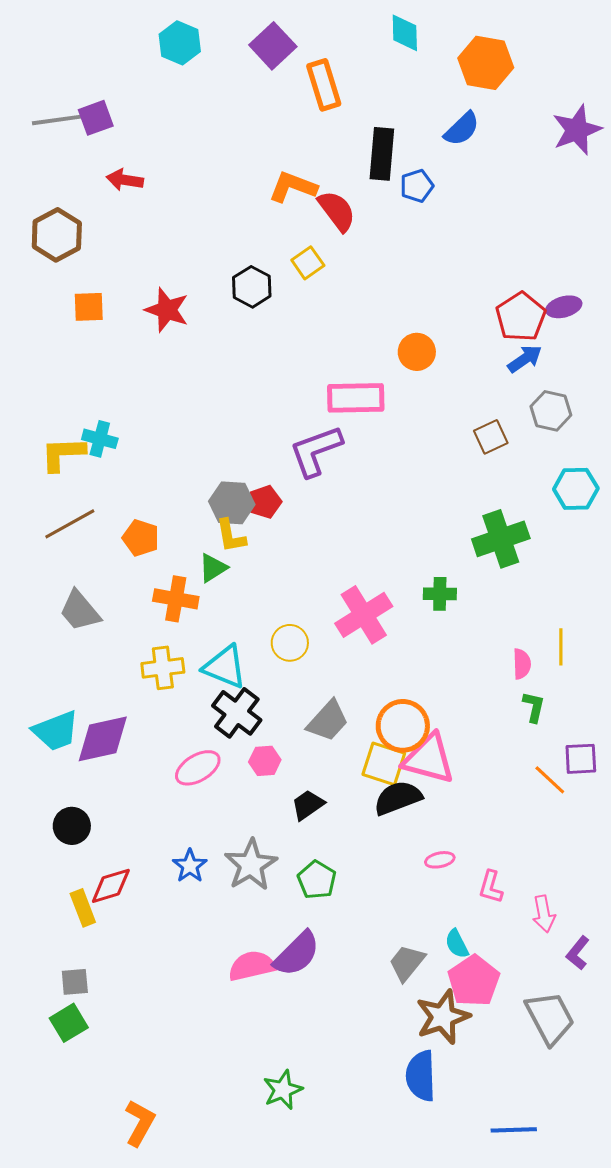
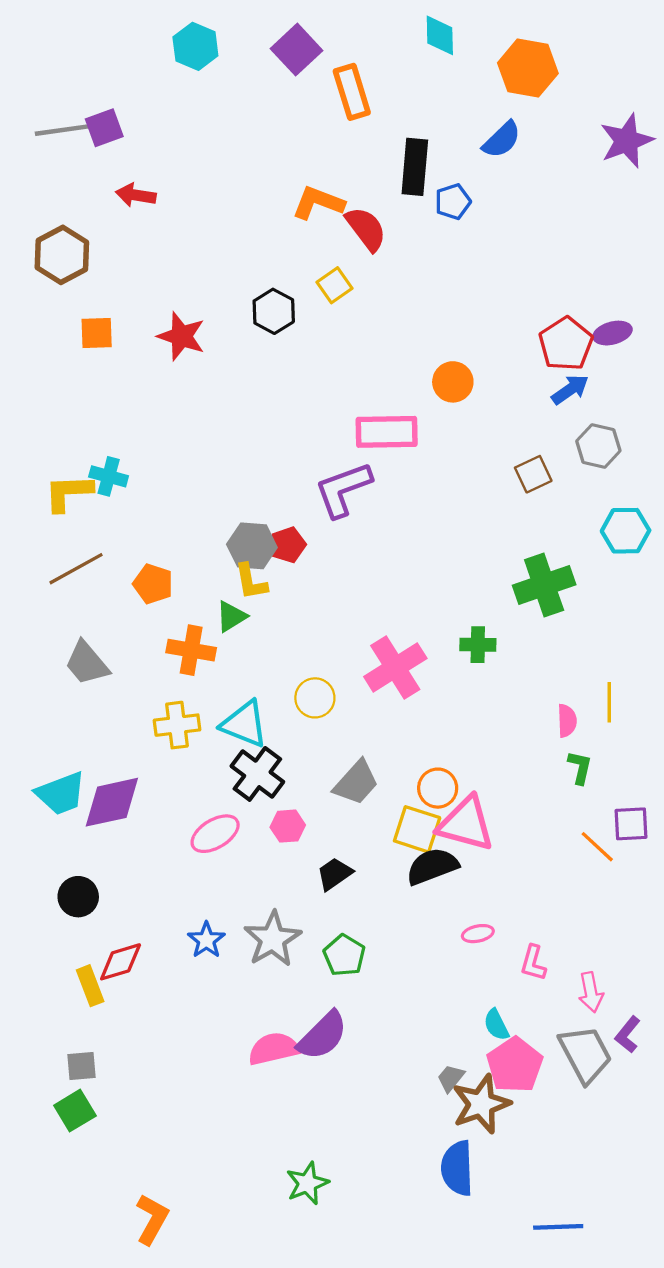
orange circle: (403, 726) -> (438, 788), size x0.7
gray trapezoid: (407, 963) -> (451, 1078), moved, size x0.7
gray trapezoid: (550, 1018) -> (585, 1054), moved

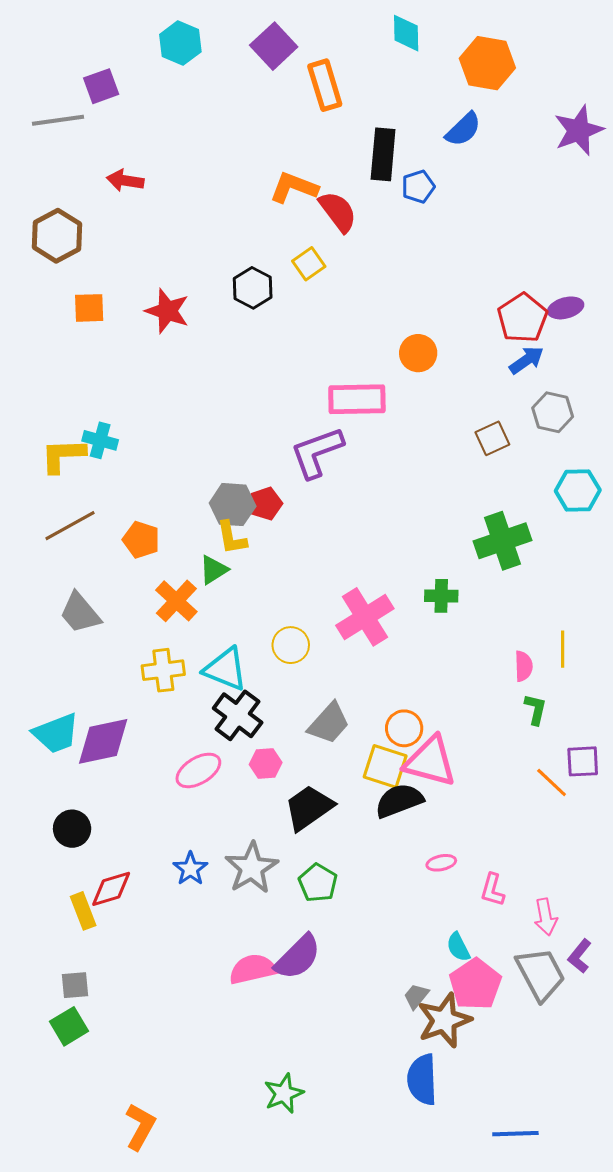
purple square: (104, 128) -> (101, 86), moved
orange cross: (191, 650) -> (176, 601), turned 33
black trapezoid: (334, 874) -> (309, 808), size x1.5

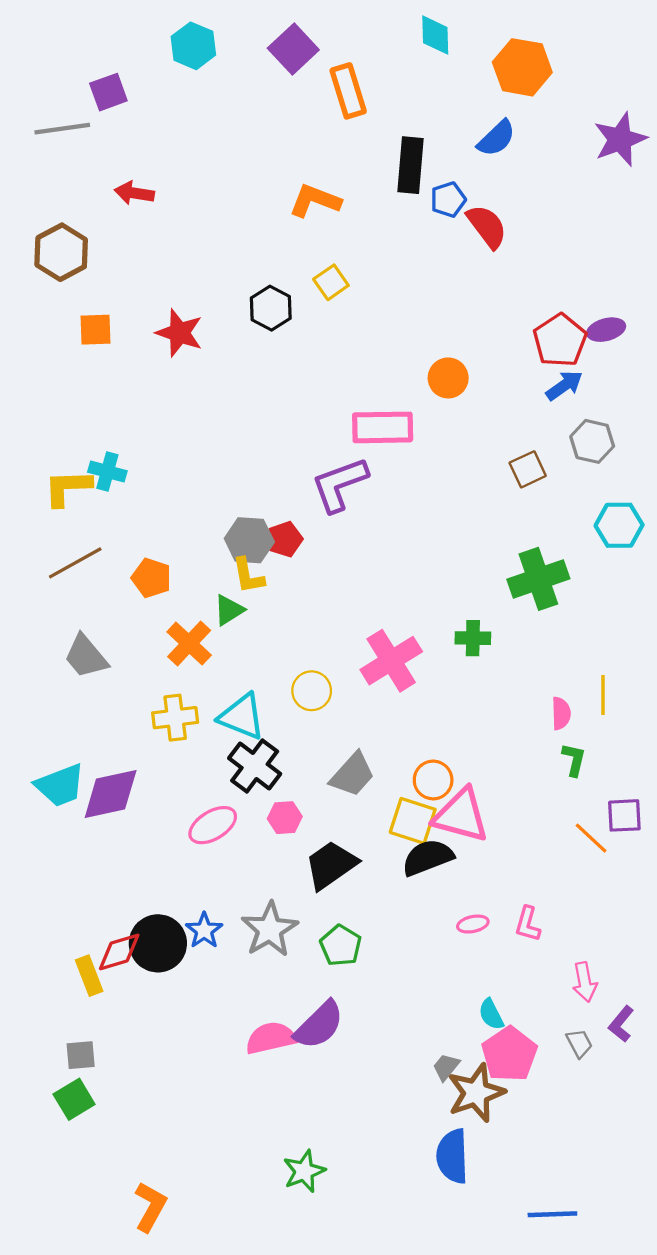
red semicircle: (338, 212) -> (487, 226), moved
black circle: (72, 829) -> (158, 943), moved, size x1.4
pink L-shape: (492, 890) -> (528, 924), moved
gray trapezoid: (541, 974) -> (579, 1043), size x0.5

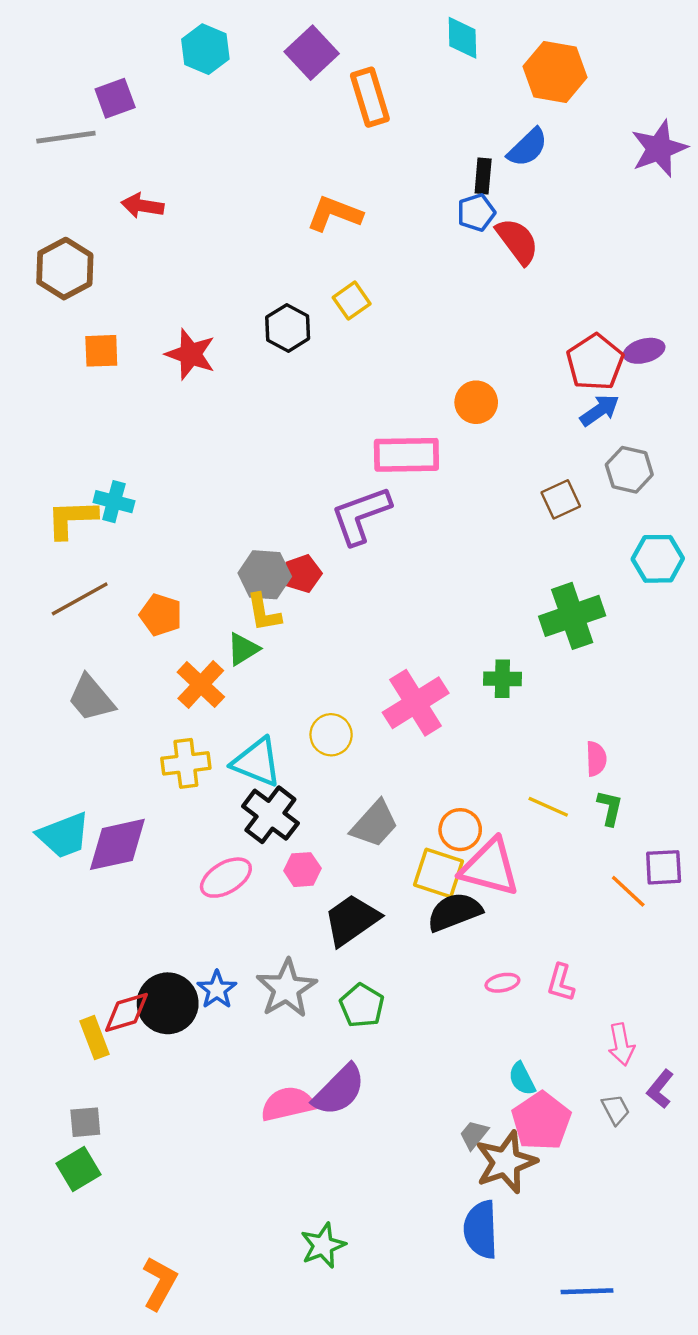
black rectangle: (411, 165) -> (483, 176), moved, size x0.6
yellow line: (603, 695) -> (548, 807), moved, turned -66

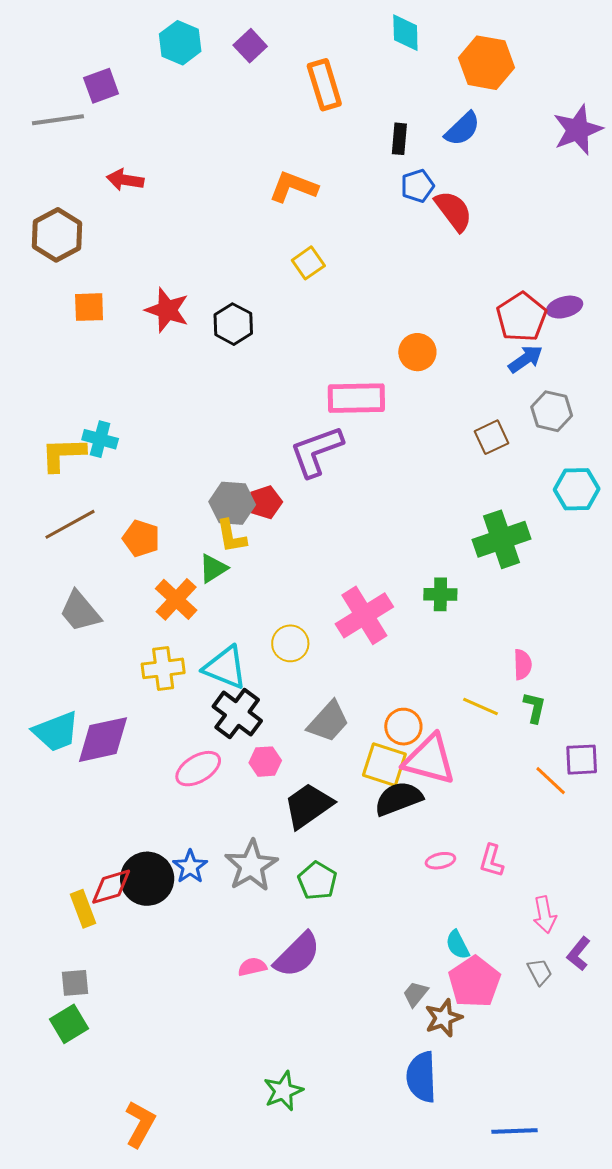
purple square: (312, 53) -> (250, 46), moved, size x0.7
black rectangle: (483, 176) -> (399, 139), moved
black hexagon: (288, 328) -> (233, 324), moved
pink semicircle: (288, 1104) -> (252, 967), size x0.6
brown star: (506, 1162) -> (443, 1018), size x0.7

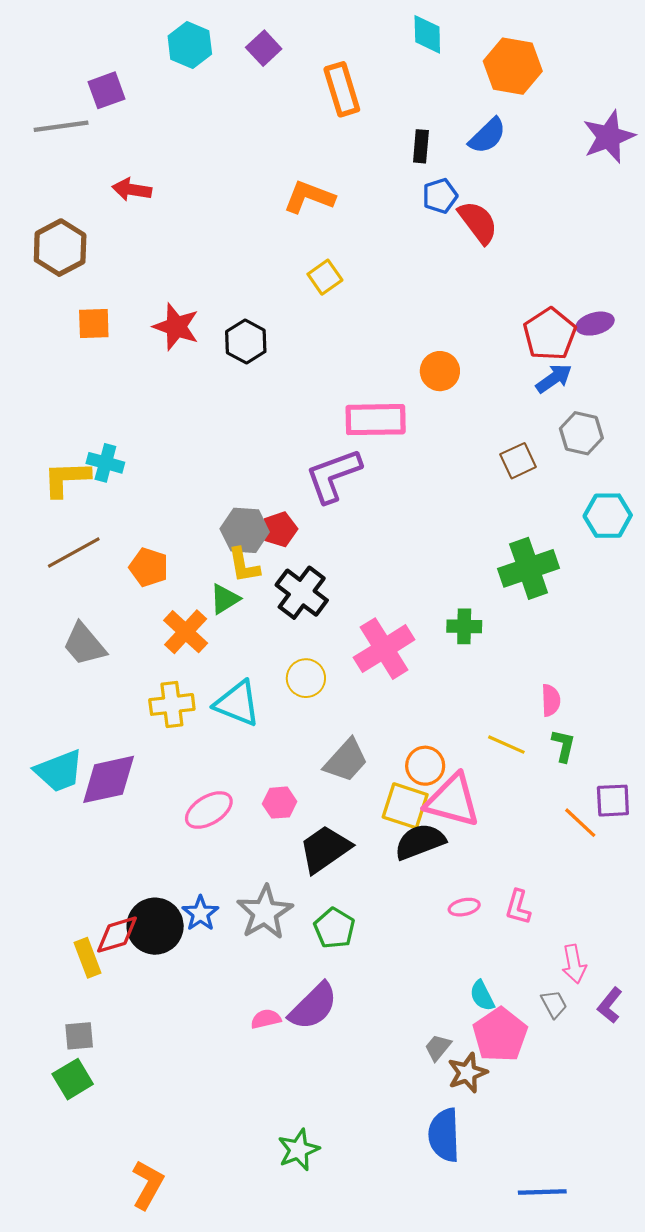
black cross: (237, 714) -> (302, 593), moved
gray trapezoid: (540, 972) -> (554, 1004), moved

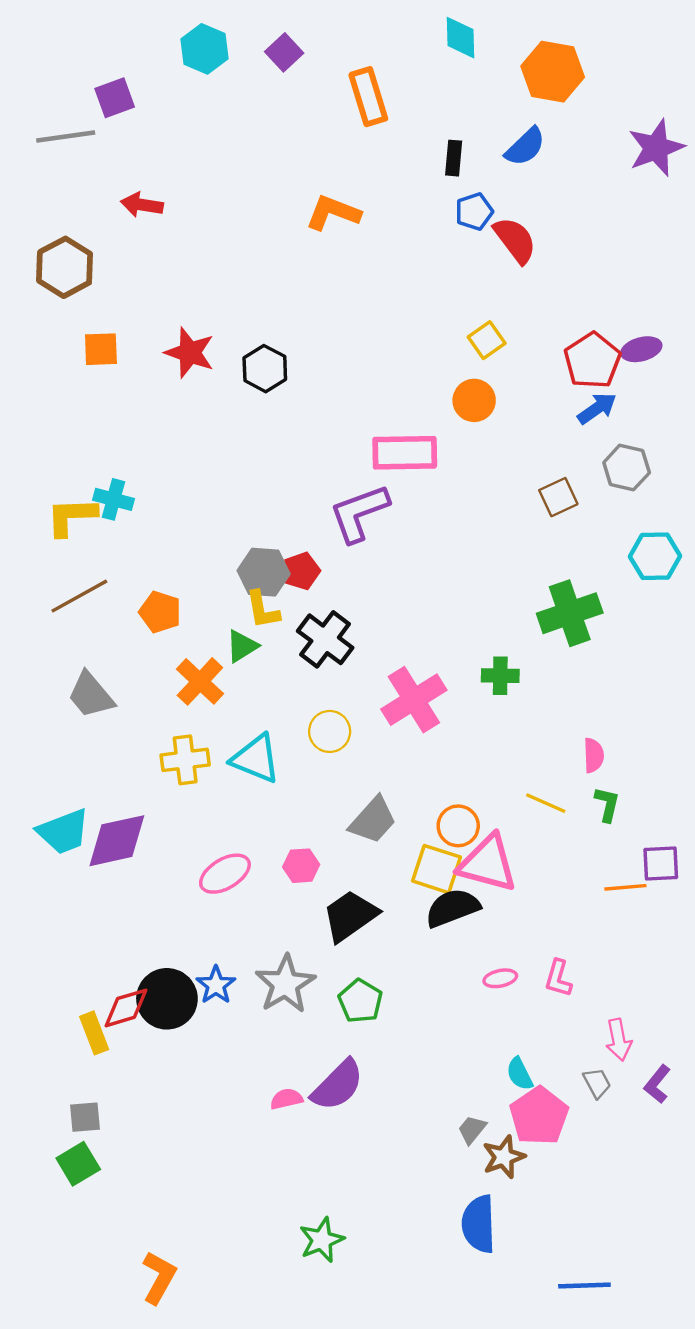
yellow square: (325, 277) -> (487, 340), moved
orange line: (580, 823) -> (625, 887), turned -48

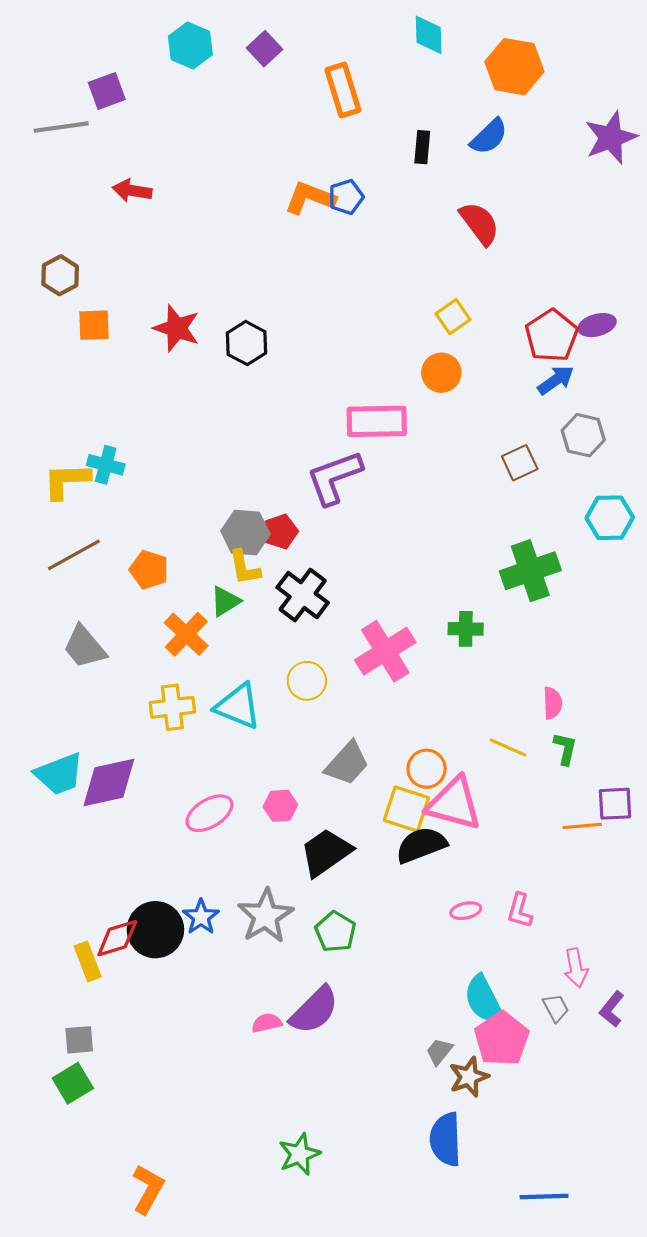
blue pentagon: (474, 212) -> (346, 197), moved
brown hexagon: (65, 267) -> (60, 275), moved, size x0.7
cyan semicircle: (520, 1074) -> (484, 1000), size x1.6

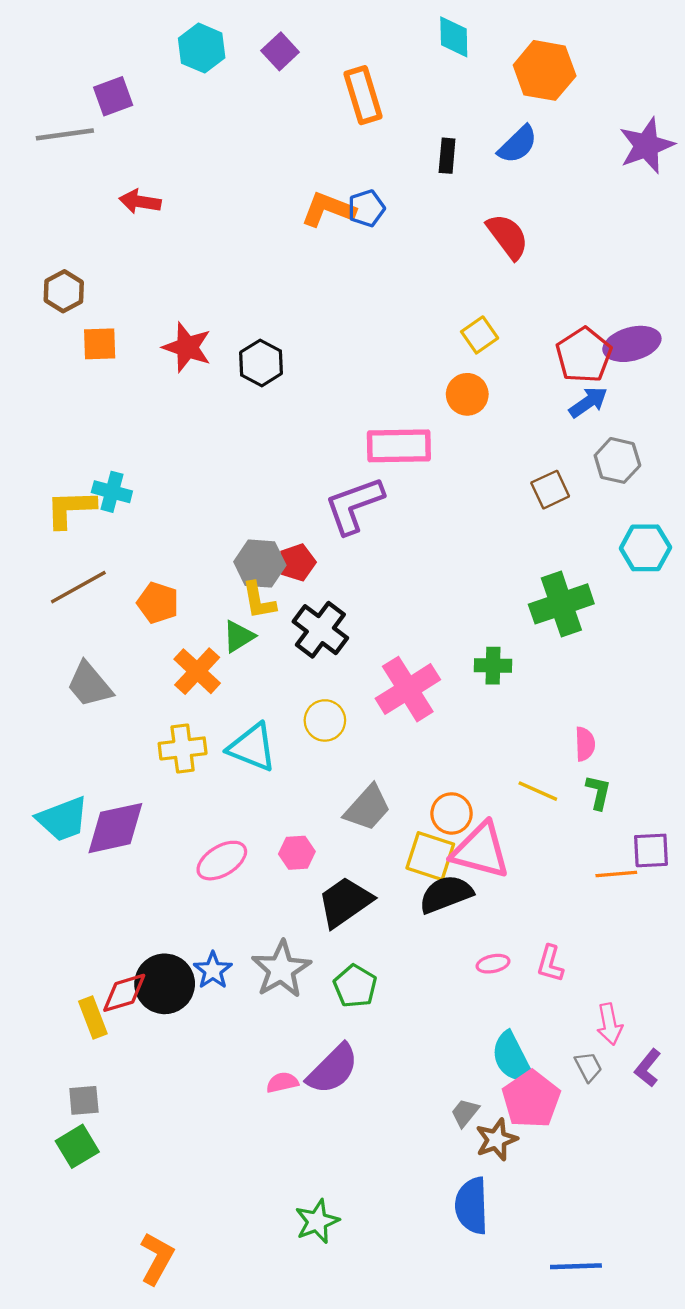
purple ellipse: (597, 325) -> (632, 344), size x1.4

